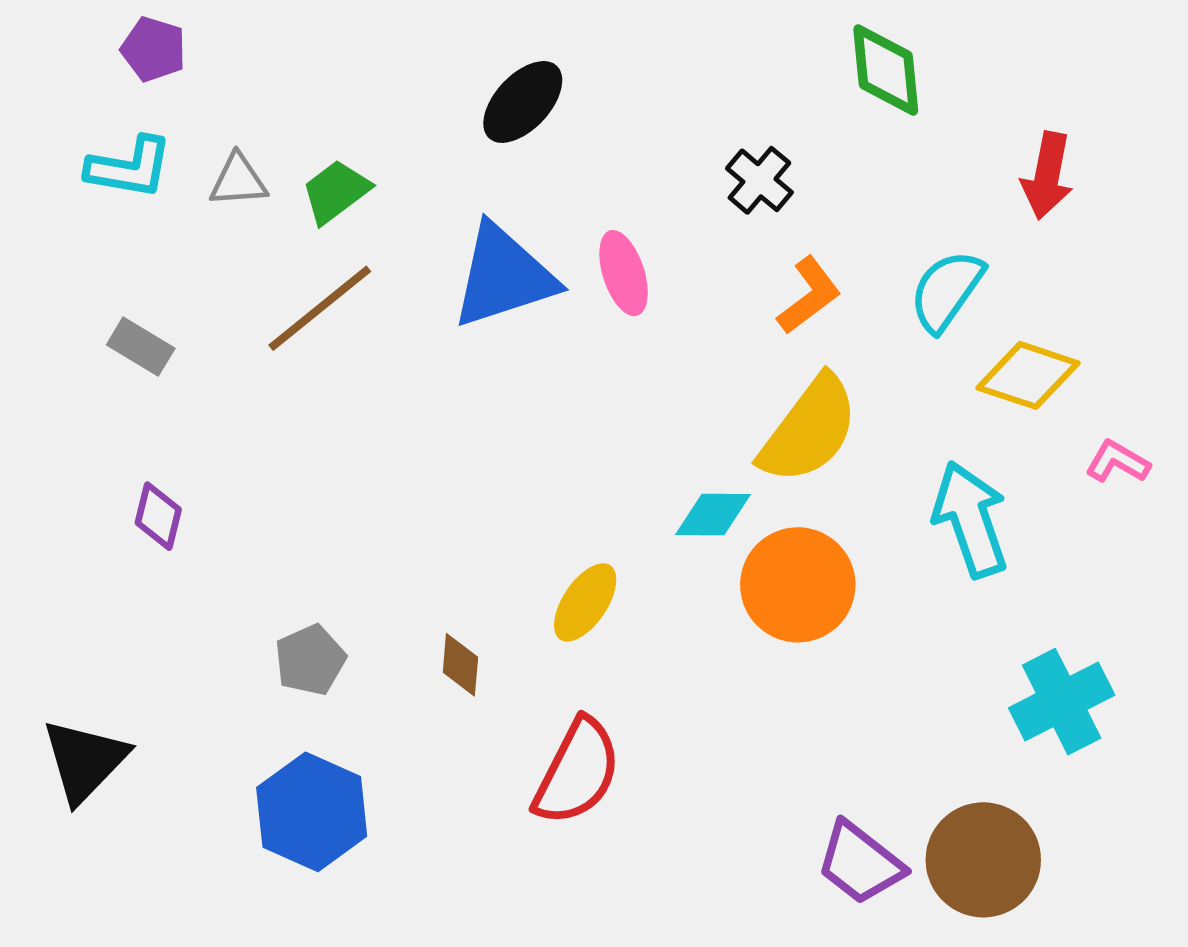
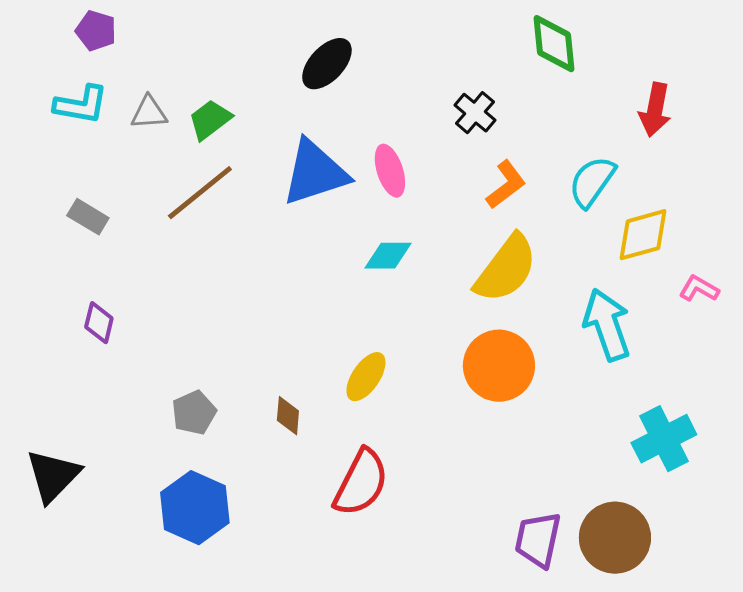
yellow diamond: (1028, 375) -> (643, 235), turned -34
cyan diamond: (713, 514) -> (388, 256), moved
purple trapezoid: (860, 863) -> (538, 540), turned 64

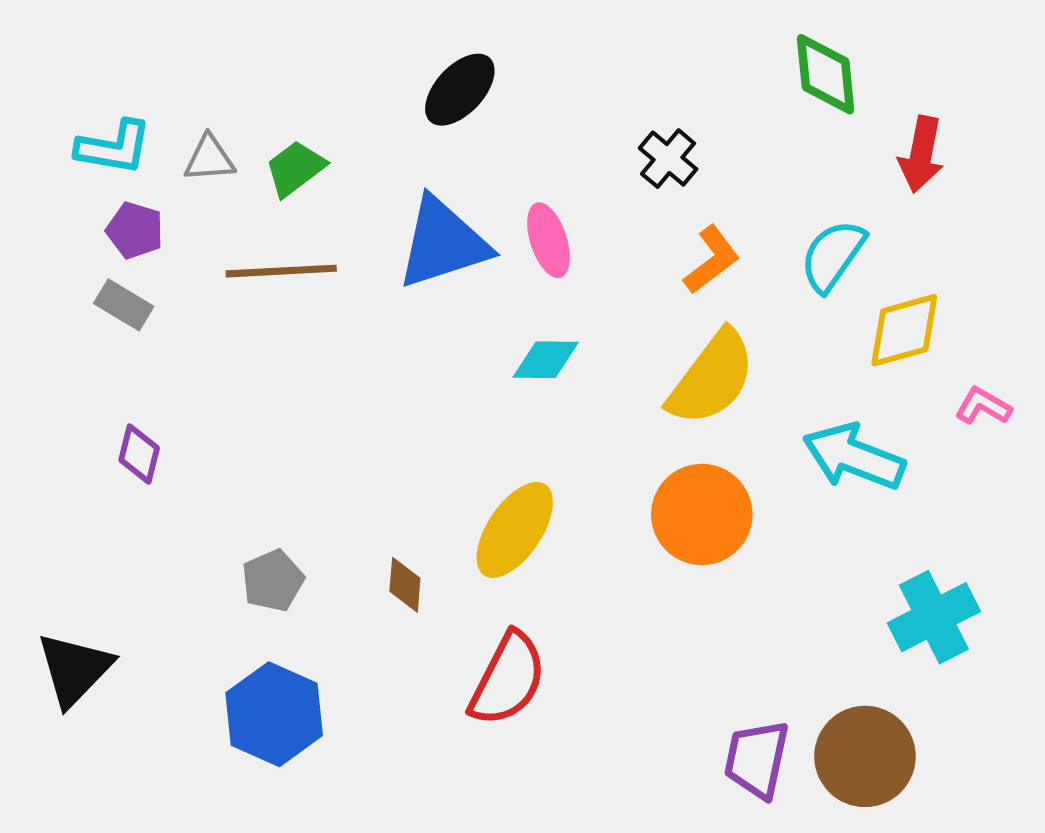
purple pentagon: (96, 31) -> (135, 230), moved
green diamond: (554, 44) -> (826, 74), moved
brown line: (200, 193) -> (281, 271), turned 36
cyan arrow: (607, 325) -> (854, 457), turned -50
yellow ellipse: (366, 377) -> (515, 530), size x1.4

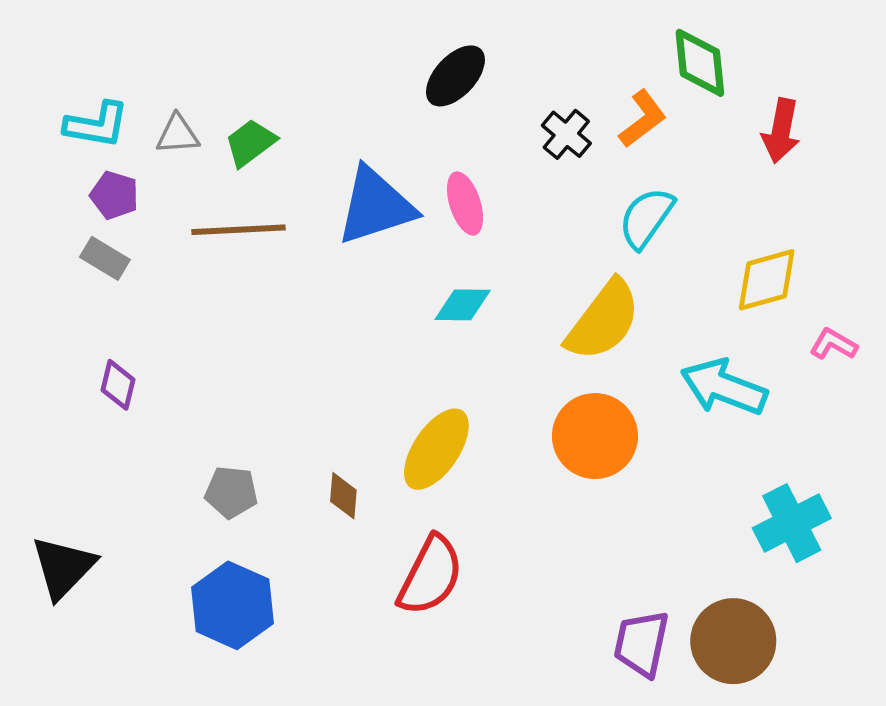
black ellipse: (460, 90) -> (455, 76), moved
cyan semicircle: (833, 256) -> (646, 218), moved
orange L-shape: (712, 260) -> (643, 119), moved
gray pentagon: (273, 581) -> (231, 492), turned 30

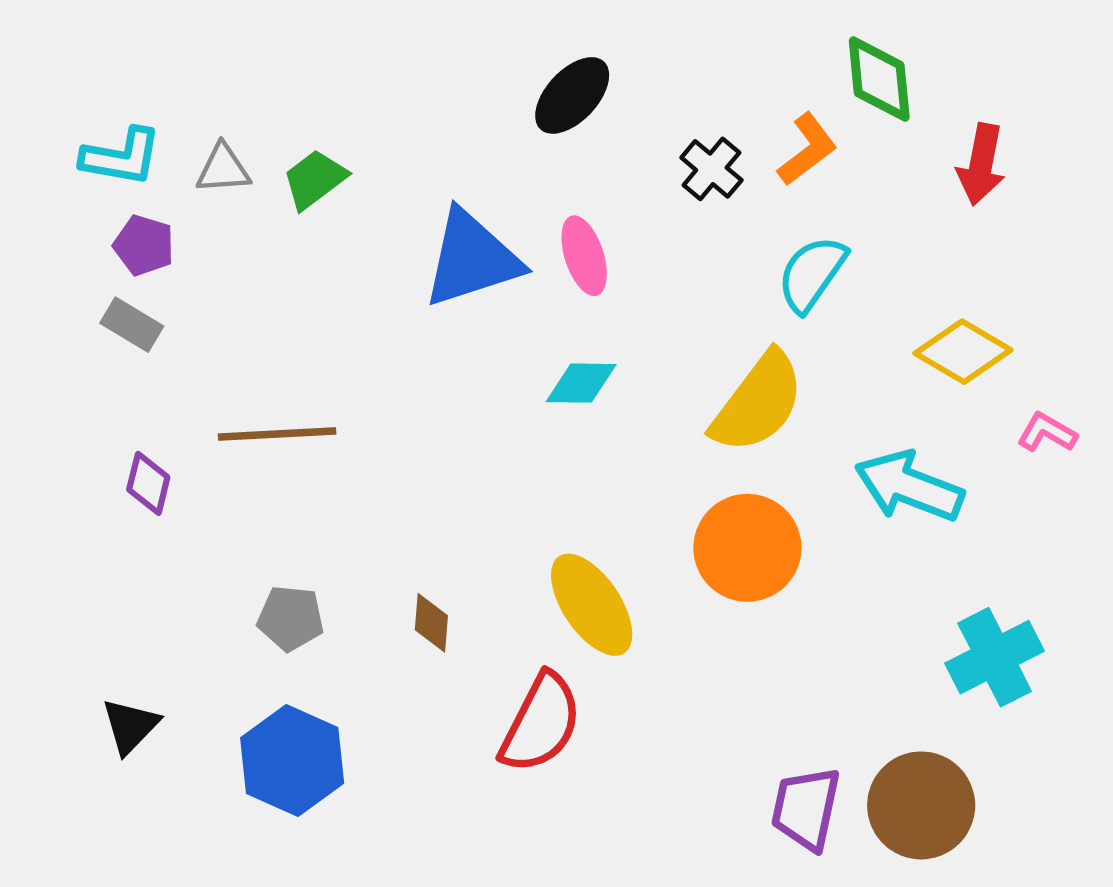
brown line: (238, 230) -> (277, 434), moved
yellow diamond: (767, 280) -> (963, 352), turned 46
yellow ellipse: (436, 449) -> (592, 605), moved, turned -68
black triangle: (63, 567) -> (130, 726), moved, size x0.7

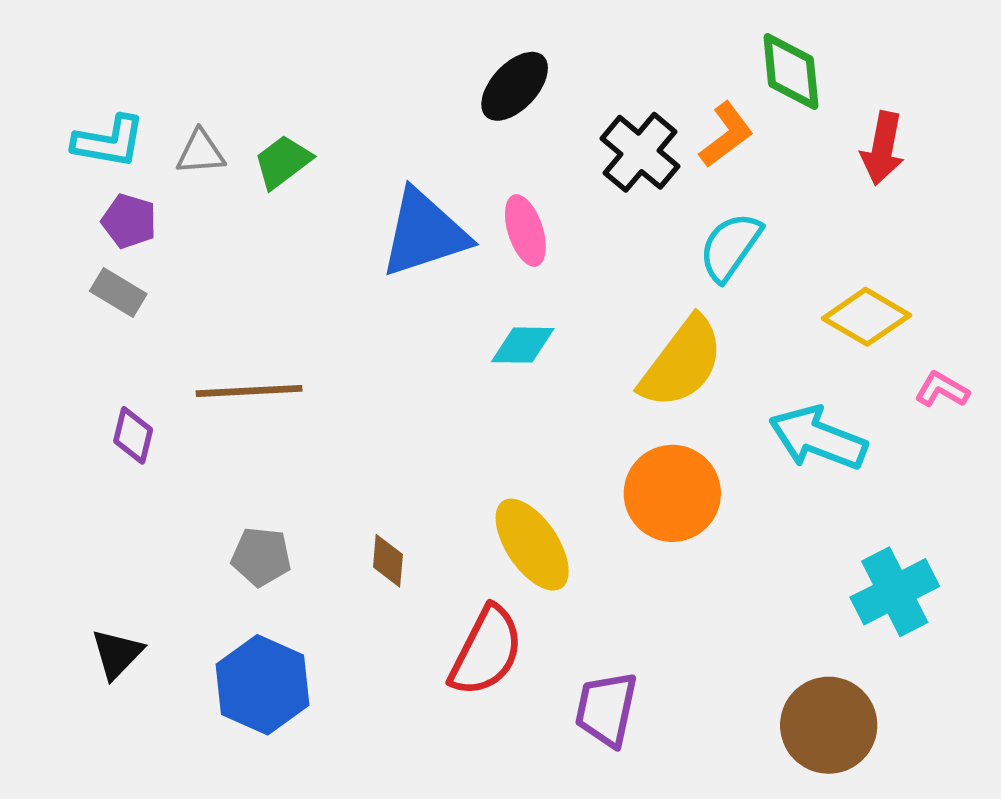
black cross: (711, 169) -> (640, 152), size x1.4
purple trapezoid: (806, 808) -> (606, 709), moved

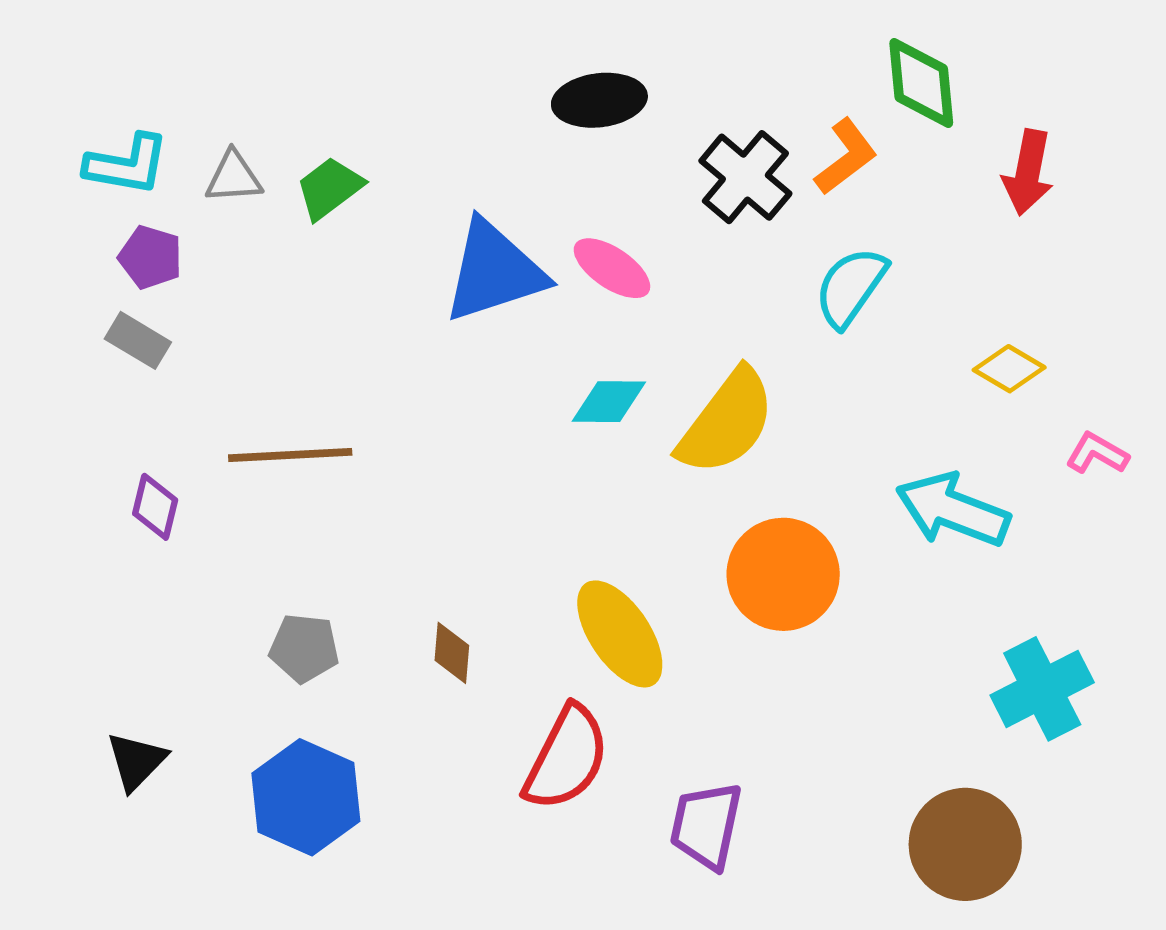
black ellipse: (515, 86) -> (599, 100), turned 40
pink ellipse: (525, 231) -> (612, 268), turned -38
yellow diamond: (866, 317) -> (1009, 369), size x0.7
yellow semicircle: (682, 363) -> (727, 422), moved

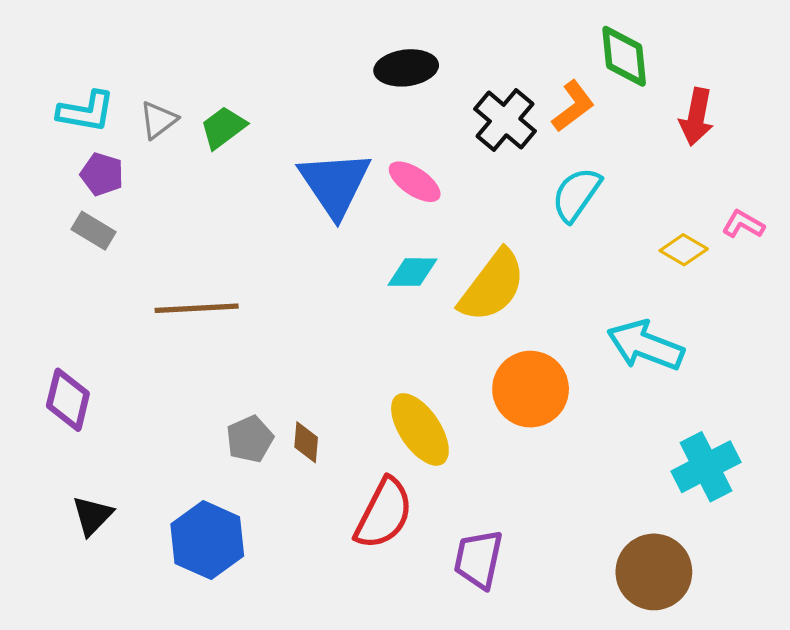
gray triangle: (234, 177) -> (158, 120), turned -33
blue triangle: (494, 271) -> (335, 184), turned -46
pink L-shape: (1097, 453) -> (743, 224), moved
purple diamond: (155, 507) -> (68, 400), moved, size x1.4
gray pentagon: (304, 648) -> (250, 439), moved, turned -30

